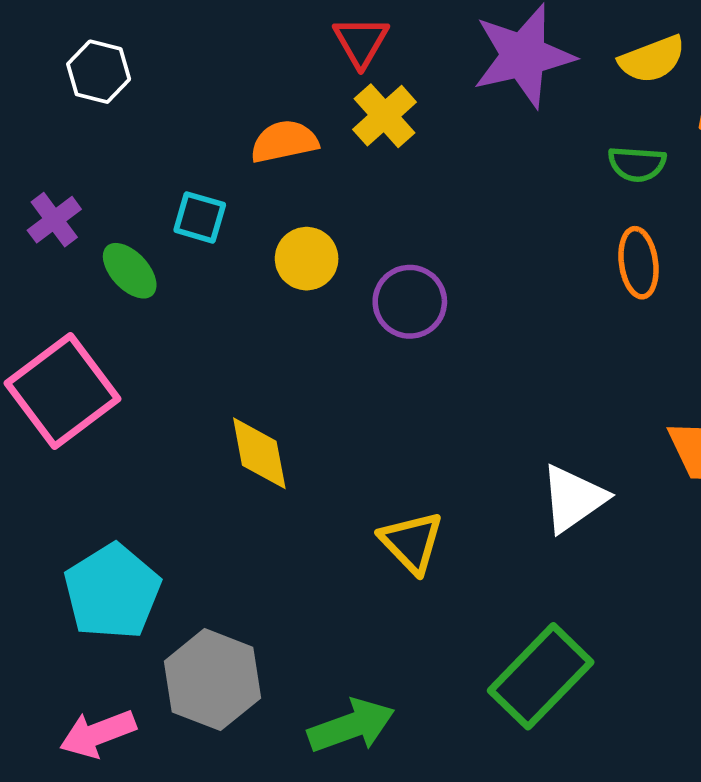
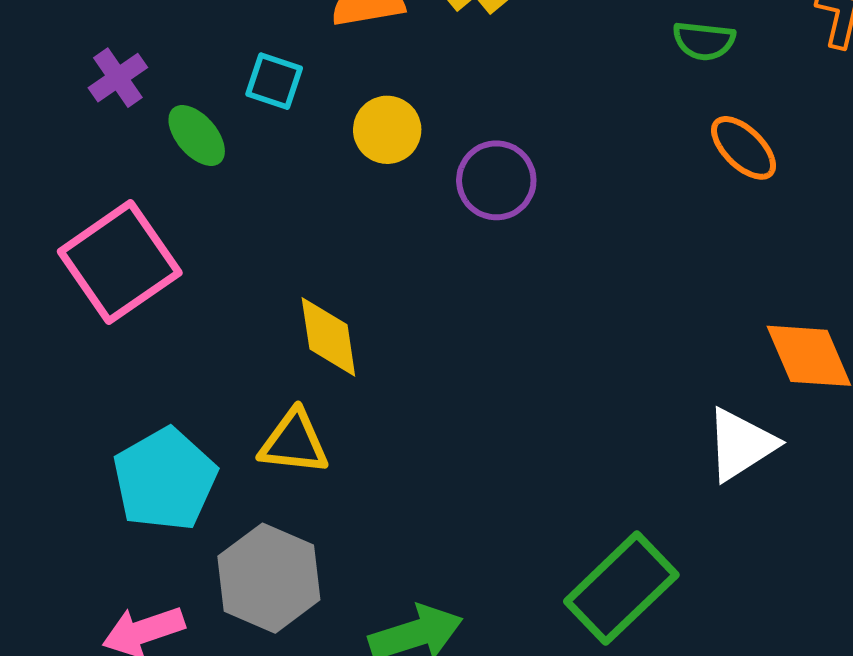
green semicircle: (637, 164) -> (704, 41), moved
orange ellipse: (639, 263) -> (744, 148), turned -40
white triangle: (573, 499) -> (741, 444), moved
yellow triangle: (412, 542) -> (294, 442), moved, turned -42

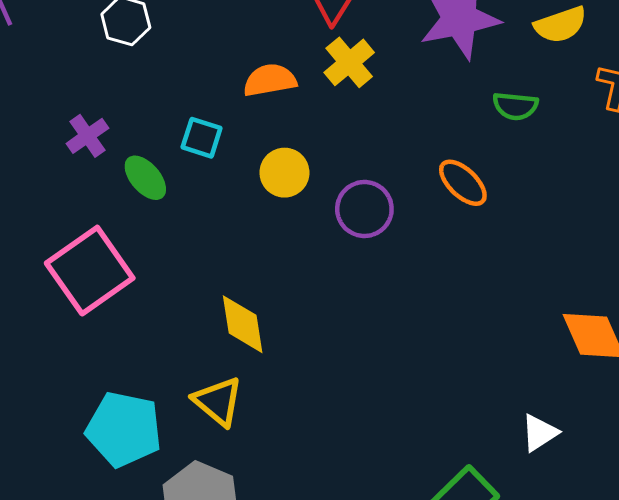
orange ellipse: (744, 148) -> (463, 183), moved
yellow triangle: (294, 442) -> (218, 401), turned 34
white triangle: (741, 444) -> (539, 433), moved, size x0.7
cyan pentagon: (165, 479) -> (124, 429), turned -30

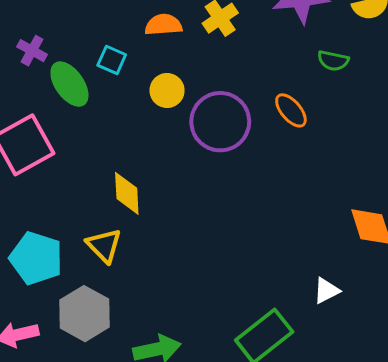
purple cross: (87, 136) -> (32, 51), turned -32
green ellipse: (145, 178) -> (69, 84), size x1.4
purple circle: (364, 209) -> (220, 122), size x1.5

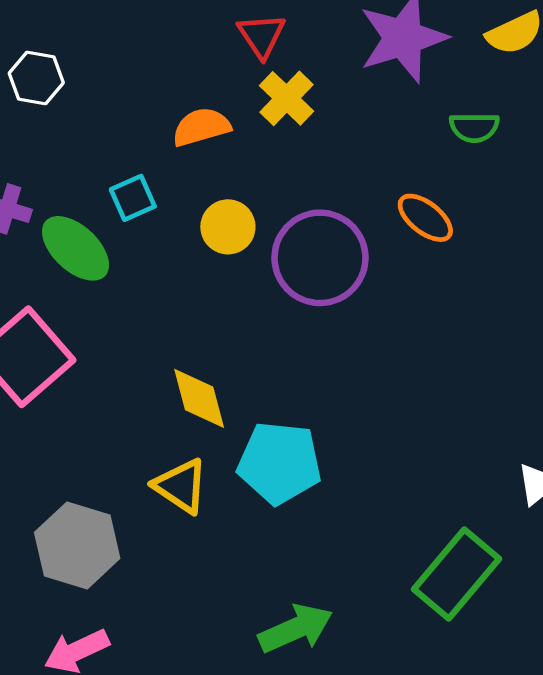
cyan square: (112, 60) -> (133, 198), turned -36
cyan pentagon: (36, 258) -> (279, 463), moved
gray hexagon: (85, 314) -> (77, 545), moved

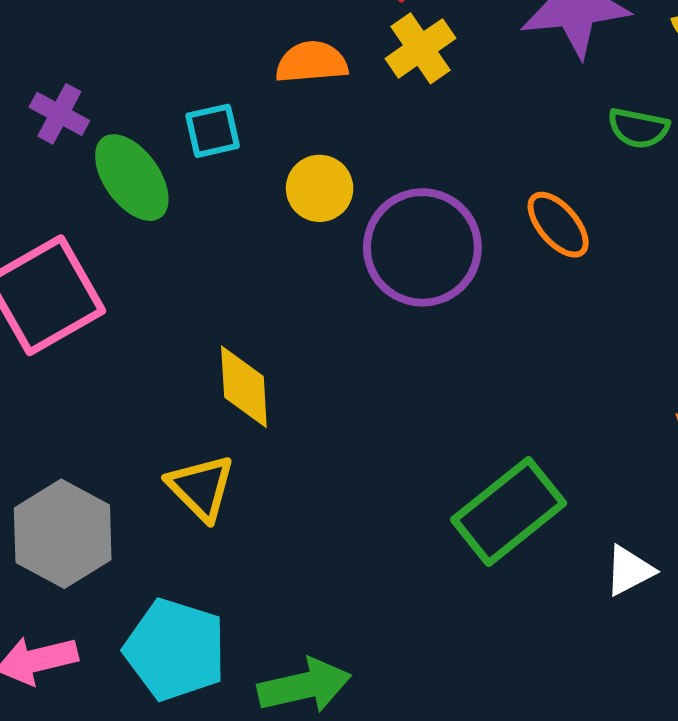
cyan pentagon: (279, 463) -> (175, 650), moved
green rectangle: (456, 574) -> (509, 511), moved

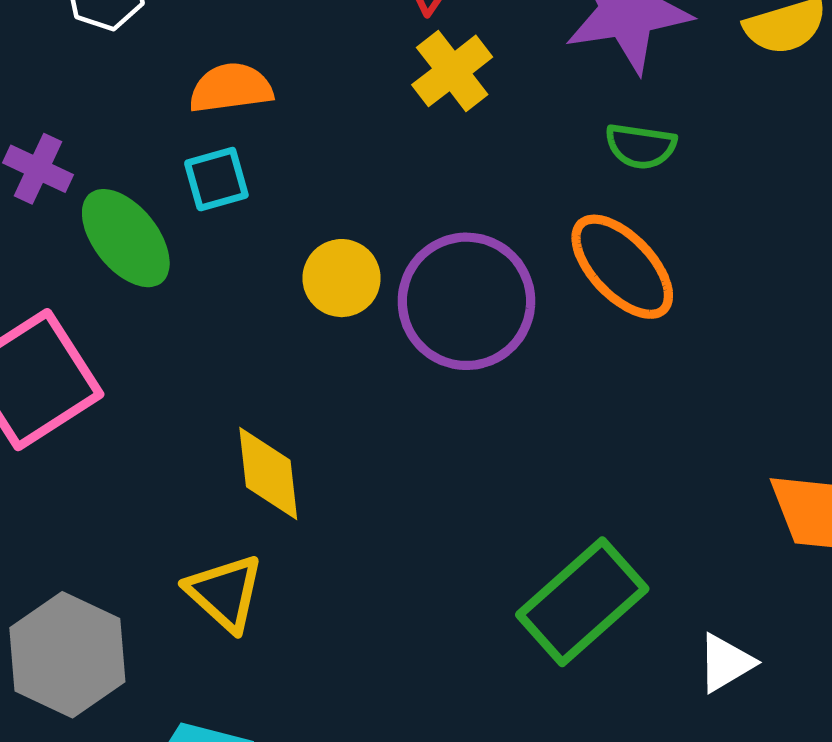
orange semicircle: (312, 62) -> (231, 88), moved
green semicircle: (638, 128) -> (641, 146), moved
yellow circle: (320, 188) -> (342, 278), moved
orange ellipse: (558, 225) -> (622, 267), size x1.4

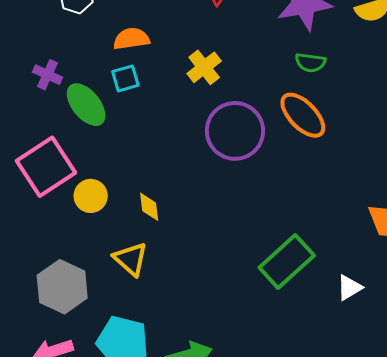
yellow cross: (452, 71) -> (204, 67), moved
yellow circle: (342, 278) -> (91, 196), moved
yellow diamond: (268, 474) -> (149, 207), size x0.7

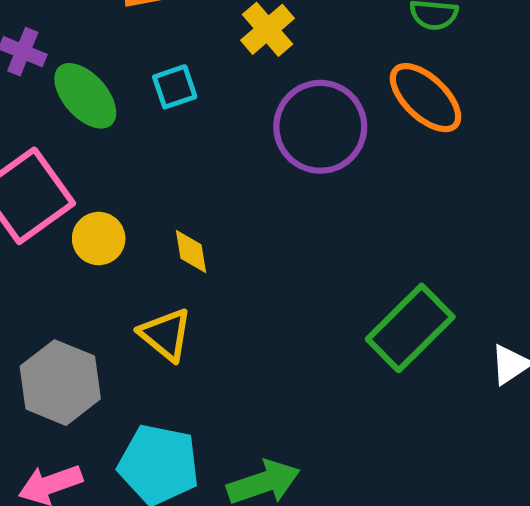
cyan square: (125, 78) -> (175, 87), moved

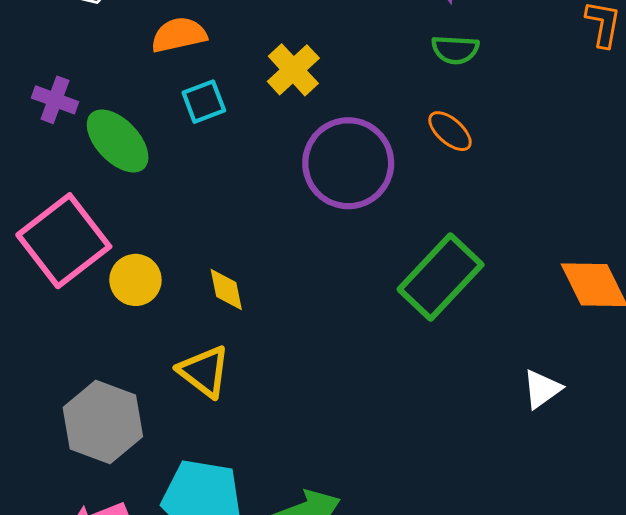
cyan square: (175, 87) -> (204, 102), moved
orange ellipse: (425, 98) -> (450, 131), size x0.6
green rectangle: (410, 328) -> (441, 277), moved

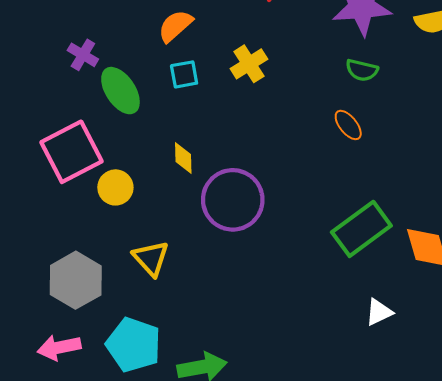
orange semicircle: (179, 35) -> (175, 26), turned -39
purple circle: (348, 163) -> (233, 200), moved
green rectangle: (441, 277) -> (361, 229), moved
yellow diamond: (226, 290) -> (183, 158), moved

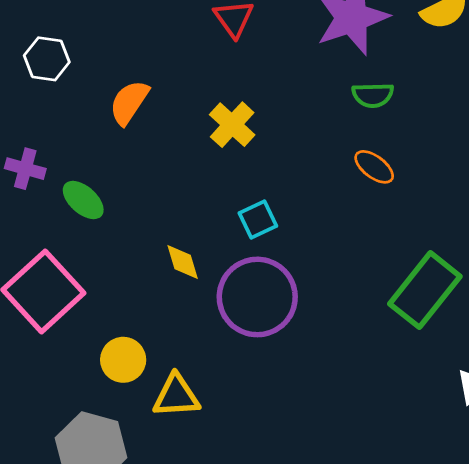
cyan square: (184, 74) -> (258, 220), moved
green ellipse: (120, 91) -> (83, 200), size x0.7
yellow circle: (115, 187) -> (123, 360), moved
yellow triangle: (151, 258) -> (176, 396), turned -36

